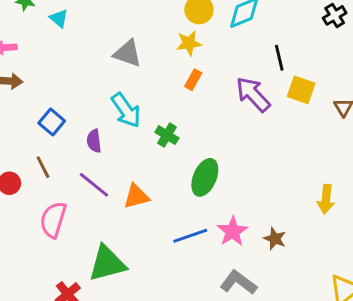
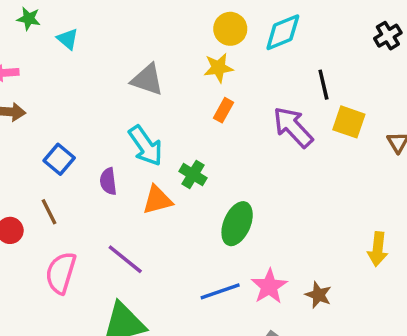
purple line: (94, 185) -> (125, 259), moved
orange triangle: (136, 196) -> (157, 200), moved

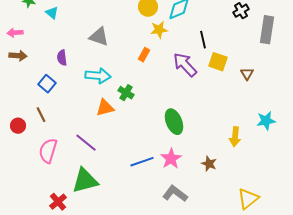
yellow star: (218, 68) -> (159, 30), moved
cyan arrow: (146, 146) -> (98, 76), turned -50
purple semicircle: (108, 181) -> (62, 58), moved
green ellipse: (237, 224) -> (174, 122), moved, turned -45
brown star: (318, 295) -> (209, 164), moved

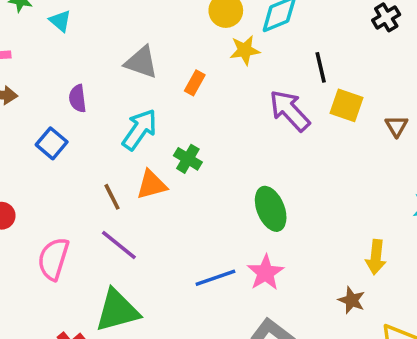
orange rectangle: (144, 55) -> (195, 83), moved
cyan arrow: (98, 76) -> (140, 130), turned -60
brown line: (41, 115) -> (112, 197), moved
yellow arrow: (235, 137) -> (376, 257), moved
brown star: (209, 164) -> (352, 300), moved

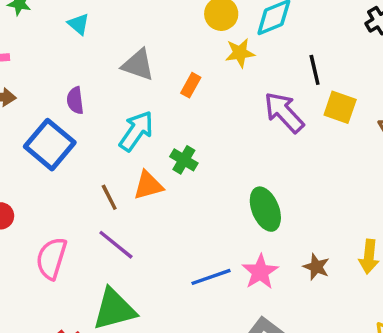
cyan triangle: (60, 21) -> (79, 24), moved
blue square: (52, 143) -> (50, 145), size x1.6
brown star: (352, 300) -> (316, 267), moved

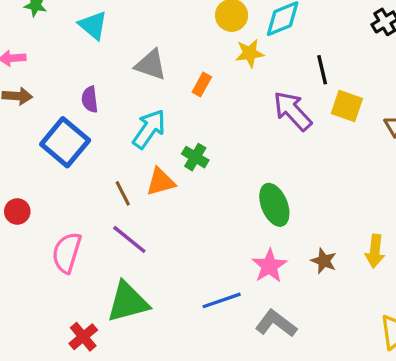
cyan triangle: (79, 24) -> (93, 25), size x1.4
blue line: (211, 277) -> (222, 300), moved

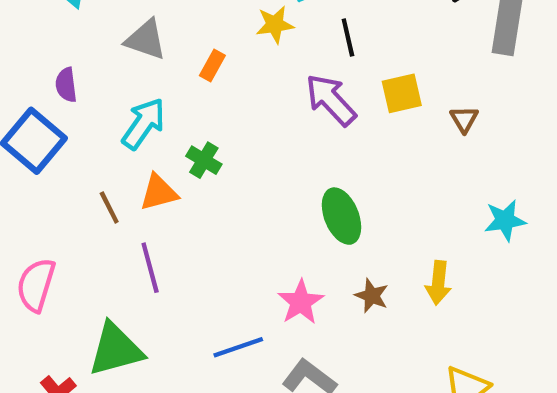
black line: (322, 70) -> (348, 37), moved
yellow square: (347, 106) -> (402, 93), turned -32
green ellipse: (274, 205) -> (342, 216), moved
purple line: (129, 239) -> (150, 268), moved, turned 36

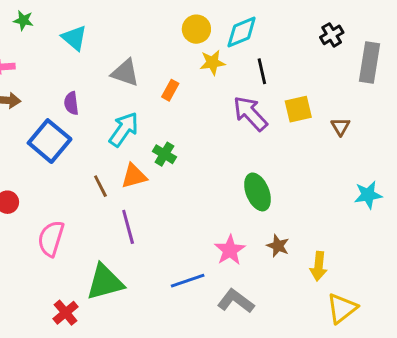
yellow arrow: (438, 283) -> (319, 266), moved

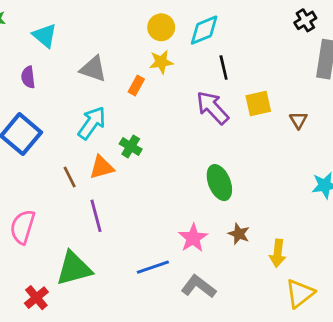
black cross: (332, 35) -> (305, 20), moved
yellow star: (212, 63) -> (161, 62), moved
purple semicircle: (71, 103) -> (28, 77), moved

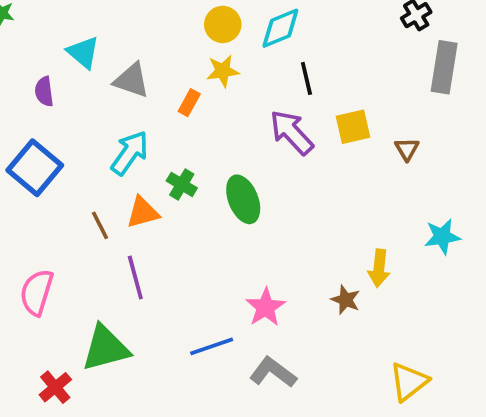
cyan triangle: (45, 36) -> (83, 52), moved
green ellipse: (219, 183) -> (243, 199), moved
brown star: (239, 234) -> (346, 300), moved
yellow arrow: (278, 253) -> (379, 268), moved

